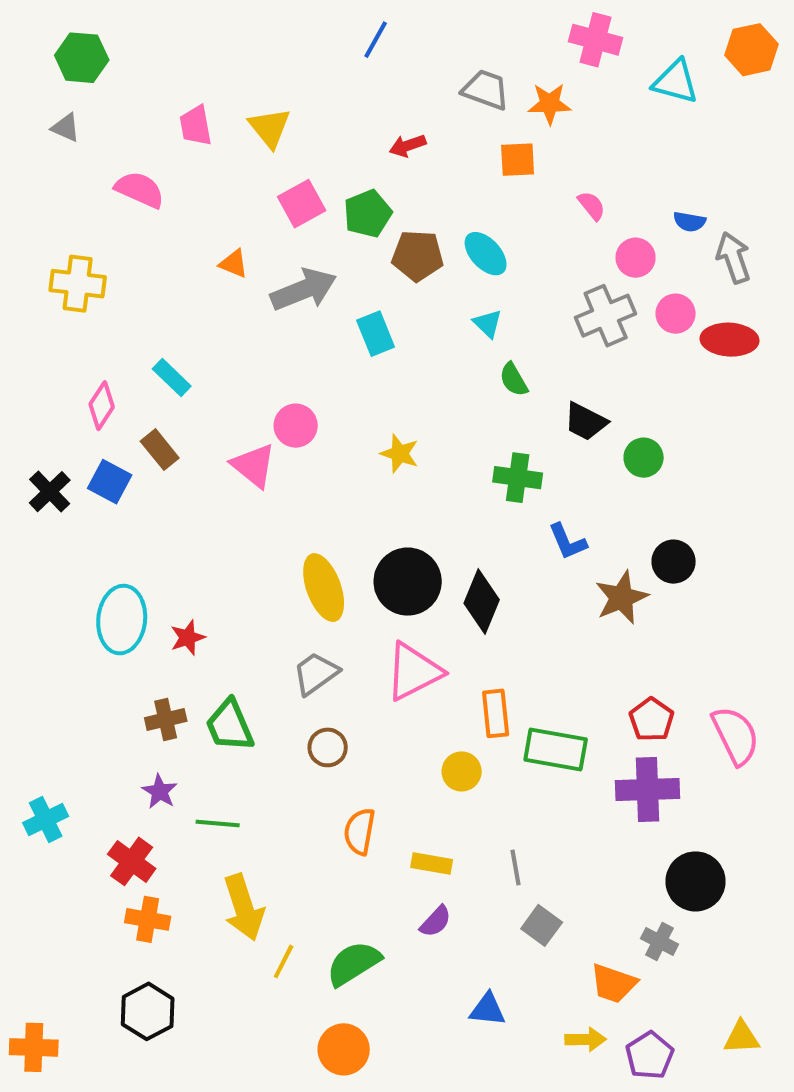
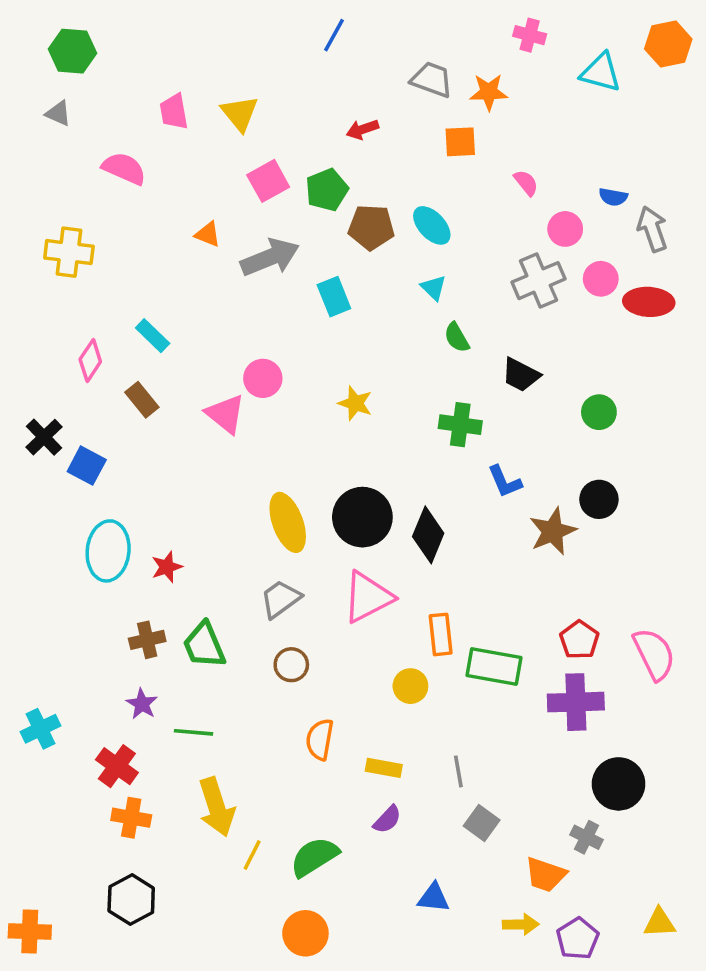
pink cross: (596, 40) -> (530, 35), size x0.7
green circle: (644, 458) -> (599, 412), moved
blue square: (110, 482) -> (87, 466), moved

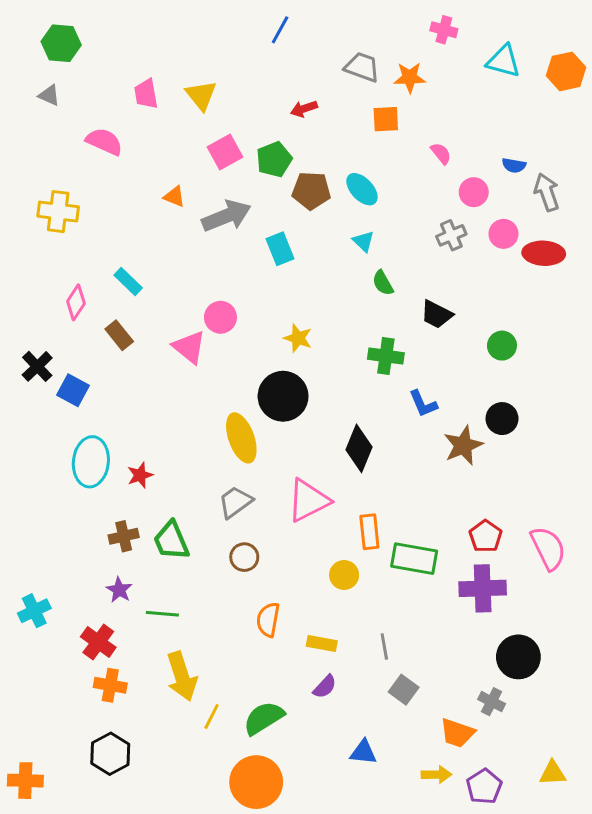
orange hexagon: (668, 44) -> (566, 71), moved
gray cross: (538, 281) -> (451, 235), size x0.7
black circle: (362, 517) -> (283, 396), moved
orange circle: (305, 933) -> (256, 782), size x1.4

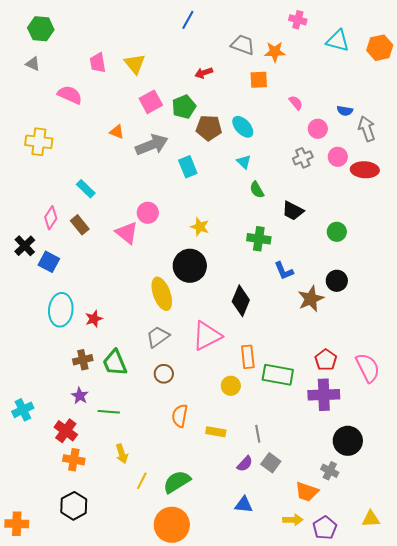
pink diamond: (76, 302) -> (51, 218), moved
yellow arrow: (182, 676) -> (122, 454), size x0.6
purple semicircle: (325, 687) -> (245, 464), moved

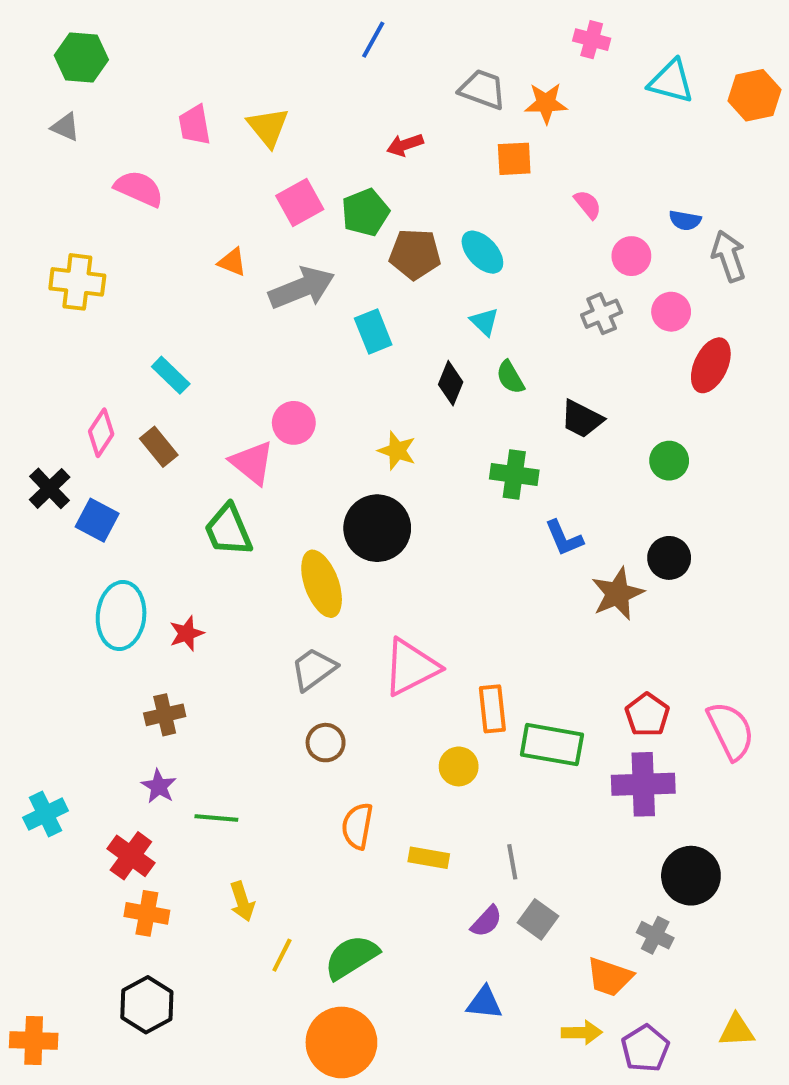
red ellipse: (365, 170) -> (711, 365), moved, turned -68
black diamond: (241, 301) -> (451, 383), moved, size x0.7
green trapezoid: (115, 363) -> (228, 530), moved

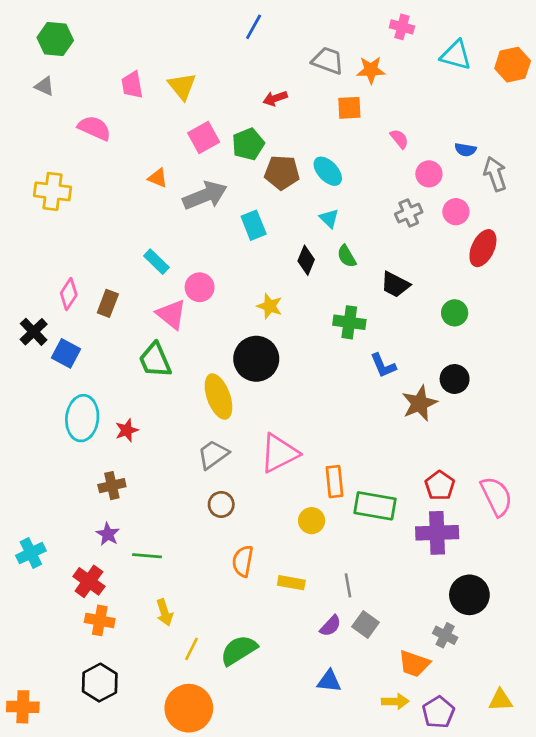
cyan rectangle: (171, 375) -> (156, 262), moved
brown rectangle: (159, 447) -> (108, 303), turned 60
orange circle: (341, 1042) -> (189, 708), moved

